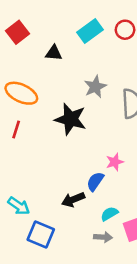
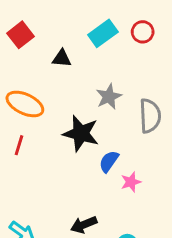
blue semicircle: (95, 181) -> (109, 161), moved

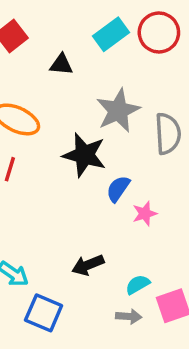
red circle: (143, 32) -> (159, 32), size x1.5
gray star: (109, 97) -> (118, 111), size x1.4

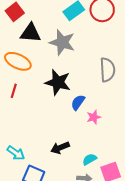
black triangle: (61, 64) -> (31, 33), moved, size x1.5
gray star: (118, 111) -> (62, 42), moved, turned -30

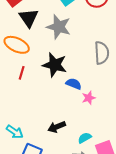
black triangle: (31, 33) -> (29, 18), turned 50
red line: (14, 91) -> (22, 73), moved
blue semicircle: (78, 102) -> (74, 84), turned 77

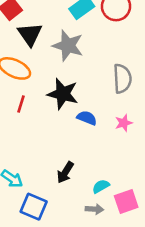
pink star: (89, 98) -> (124, 123), moved
black arrow: (57, 127) -> (65, 172), turned -36

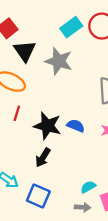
black star: (63, 94) -> (47, 126), moved
black arrow: (65, 172) -> (43, 157), moved
blue square: (34, 207) -> (38, 196), moved

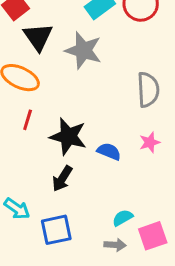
blue semicircle: (76, 126) -> (109, 151), moved
blue square: (38, 196) -> (56, 230), turned -35

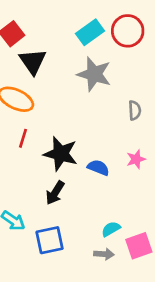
gray star: (83, 50) -> (94, 74), moved
gray semicircle: (148, 90) -> (135, 110), size x0.6

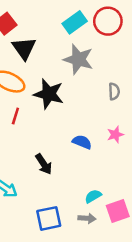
black star: (61, 154) -> (49, 94), moved
black arrow: (55, 193) -> (44, 164), turned -65
blue square: (50, 240) -> (49, 218), moved

